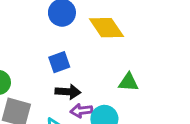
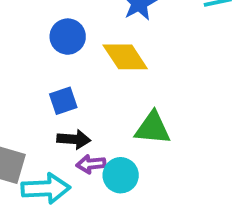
green triangle: (128, 82) -> (153, 128), size x1.4

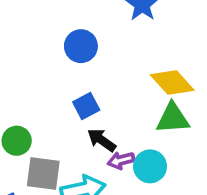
yellow diamond: (125, 57) -> (172, 82), moved
black arrow: (74, 139) -> (102, 140), turned -140

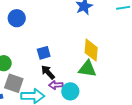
blue circle: (81, 46) -> (17, 18), moved
yellow diamond: (172, 82) -> (91, 50), turned 35

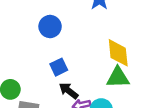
blue circle: (17, 18) -> (50, 27), moved

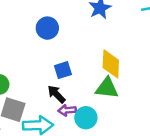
blue square: (59, 67) -> (63, 70), moved

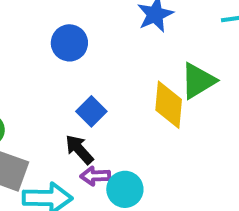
blue square: (63, 70) -> (91, 111), turned -30
green triangle: (107, 88) -> (198, 81), moved, turned -40

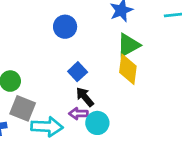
green triangle: (198, 81) -> (129, 45), moved
black arrow: (79, 149) -> (85, 97), moved

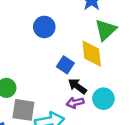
yellow diamond: (128, 69) -> (92, 54), moved
cyan circle: (97, 123) -> (103, 99), moved

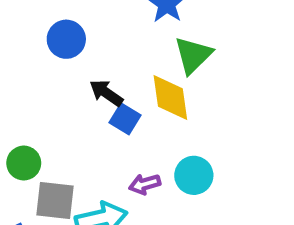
blue circle: (44, 27) -> (66, 39), moved
black arrow: (77, 86) -> (106, 93), moved

